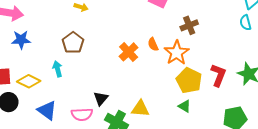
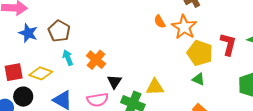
blue star: (21, 40) -> (28, 33), turned 30
brown pentagon: (73, 43) -> (59, 31), moved
orange cross: (129, 52) -> (96, 60), moved

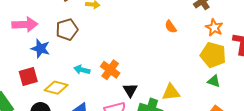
orange star: (184, 27) -> (214, 27), moved, size x0.7
brown pentagon: (59, 31) -> (67, 30), moved, turned 30
cyan arrow: (68, 58) -> (82, 70), turned -49
red square: (14, 72) -> (28, 77), moved

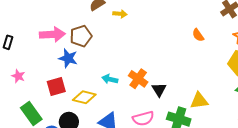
brown pentagon: (67, 30) -> (81, 36), moved
black triangle: (130, 90) -> (159, 90), moved

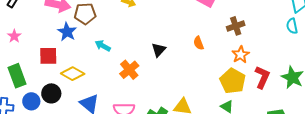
cyan arrow: (110, 79) -> (103, 46), moved
black triangle: (159, 90) -> (159, 50), moved

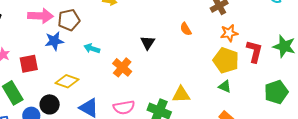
blue star: (67, 32) -> (54, 41), turned -30
orange star: (241, 55) -> (229, 33), turned 30
red square: (48, 56) -> (29, 64), moved

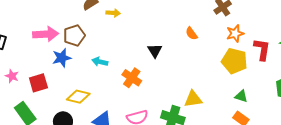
green triangle: (225, 87) -> (241, 96), moved

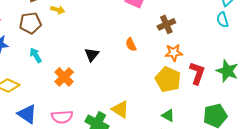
brown pentagon: (74, 35) -> (30, 23), moved
cyan arrow: (100, 62) -> (36, 55), turned 35
yellow triangle: (193, 99) -> (120, 109), turned 30

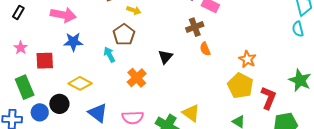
brown pentagon: (30, 23) -> (124, 35), moved, turned -30
brown cross: (166, 24) -> (195, 27), moved
orange star: (174, 53) -> (247, 59), turned 30
red L-shape: (197, 73) -> (269, 98), moved

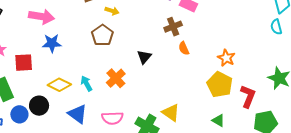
cyan arrow: (109, 55) -> (86, 83), moved

